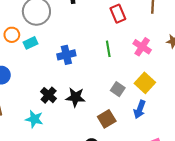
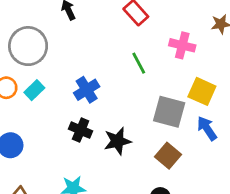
gray square: (118, 89) -> (169, 112), size x1.6
black cross: (49, 95) -> (81, 130), moved
blue arrow: (140, 109) -> (207, 128), turned 144

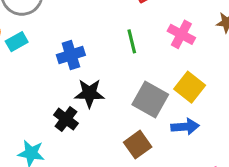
blue arrow: (207, 128) -> (185, 127), turned 105
black cross: (81, 130) -> (66, 119), moved
black star: (117, 141) -> (89, 93), moved

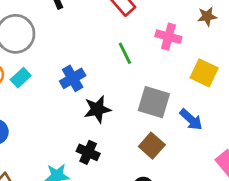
yellow square: (190, 87) -> (204, 73), moved
black cross: (66, 119) -> (88, 152), moved
blue arrow: (185, 127) -> (191, 120), turned 60

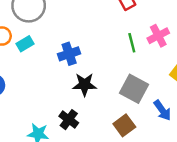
pink cross: (168, 37) -> (158, 36), turned 35
green line: (125, 53) -> (132, 43), moved

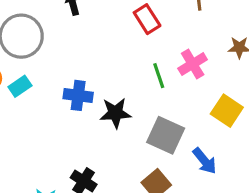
blue cross: (69, 54) -> (78, 95), turned 30
black star: (85, 85) -> (115, 113), moved

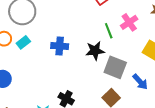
black star: (115, 113) -> (95, 51), moved

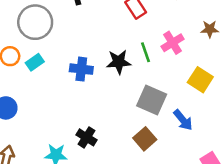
black star: (95, 51) -> (119, 62), moved

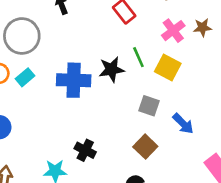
pink cross: (173, 43) -> (173, 31), moved
blue cross: (81, 69) -> (74, 80), size x1.4
yellow square: (200, 80) -> (168, 67), moved
gray square: (152, 100) -> (149, 106), size x0.7

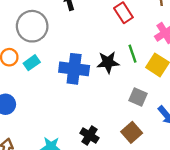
black cross: (85, 150) -> (89, 136), moved

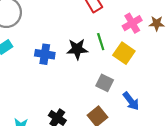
blue cross: (74, 69) -> (45, 54), size x0.7

